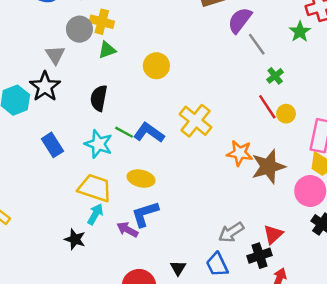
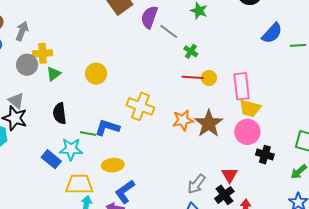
gray triangle: (55, 55) -> (16, 101), moved
red line: (267, 107) -> (193, 77), turned -35
blue rectangle: (52, 145) -> (51, 159), moved

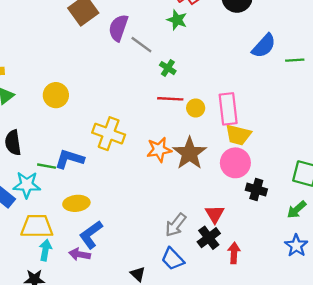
yellow circle: (209, 78) -> (196, 108), moved

